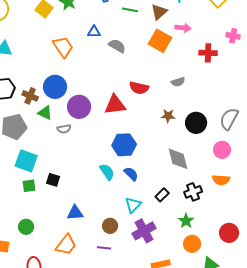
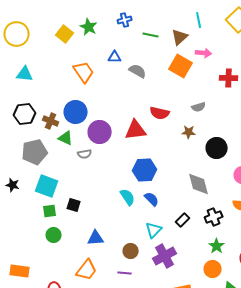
brown star: (168, 116) -> (189, 132), moved
green star: (186, 221) -> (217, 246), moved
green circle: (26, 227) -> (54, 235), moved

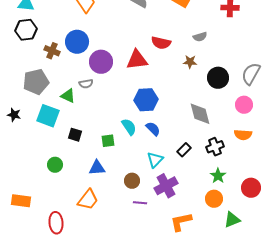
black hexagon: (25, 114) -> (26, 30), moved
green triangle: (66, 138) -> (68, 96), moved
green square: (50, 211) -> (108, 141), moved
purple line: (125, 273) -> (140, 203), moved

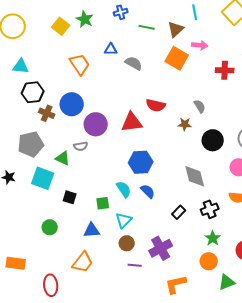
black hexagon: (26, 30) -> (33, 92), moved
gray semicircle: (200, 37) -> (200, 106), moved, turned -104
cyan triangle: (155, 160) -> (124, 220), moved

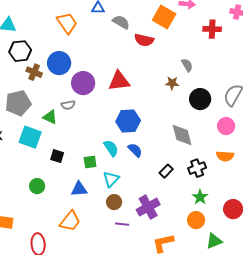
red semicircle: (156, 105) -> (144, 40), moved

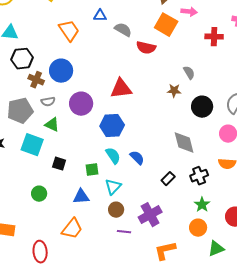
purple circle: (83, 83) -> (81, 104), moved
gray semicircle: (68, 105) -> (48, 102), moved
blue hexagon: (128, 121) -> (112, 126), moved

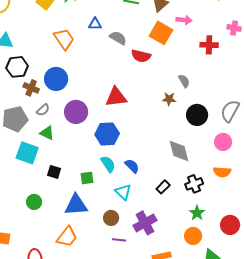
gray semicircle: (48, 102) -> (43, 110), turned -32
cyan triangle: (113, 187) -> (123, 192), moved, turned -30
blue triangle: (81, 197) -> (76, 205), size x1.4

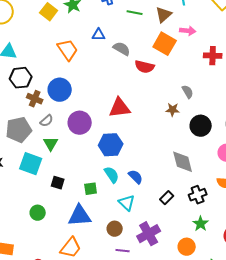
green triangle: (47, 133) -> (51, 144), turned 35
orange circle: (193, 236) -> (187, 247), moved

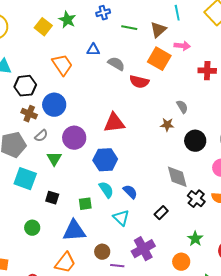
black hexagon: (21, 78) -> (25, 86), moved
green triangle: (51, 144) -> (54, 159), moved
black cross: (198, 195) -> (196, 199), moved, turned -30
brown circle: (115, 229) -> (102, 252), moved

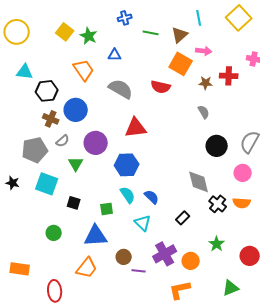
green star: (67, 20) -> (89, 36), moved
gray semicircle: (116, 64) -> (121, 89), moved, size x1.4
brown star: (167, 125) -> (206, 83), moved
orange circle: (181, 262) -> (191, 261), moved

